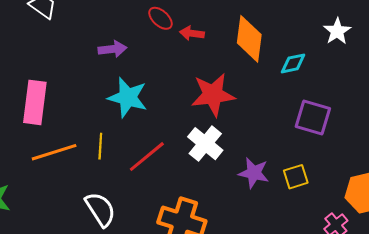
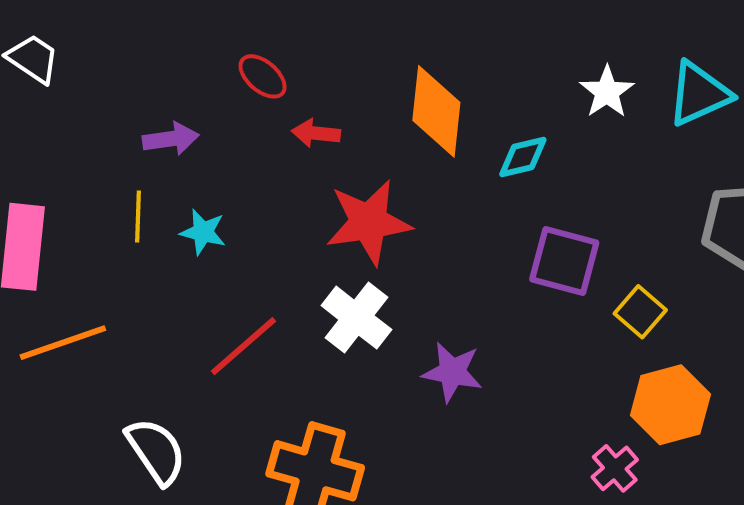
red arrow: (192, 33) -> (316, 133), moved
cyan star: (128, 97) -> (203, 232), size x0.6
yellow line: (100, 146) -> (138, 216), moved
yellow square: (296, 177) -> (640, 312), moved, turned -30

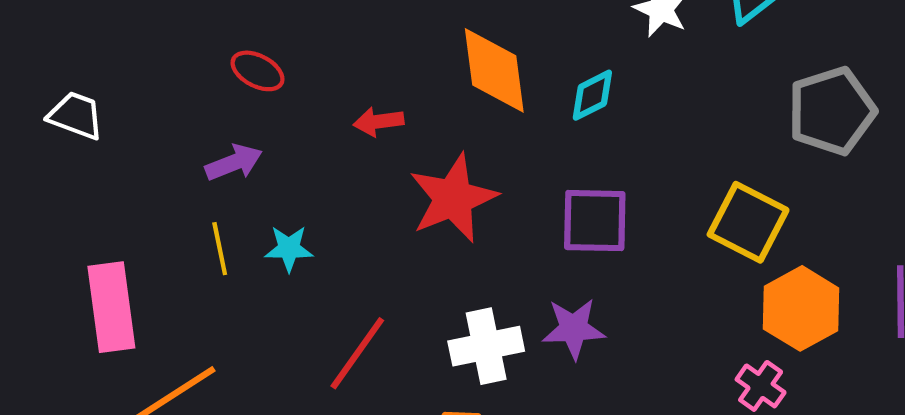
red ellipse: (263, 76) -> (258, 71), moved
purple square: (564, 261) -> (595, 221), moved
yellow square: (640, 312) -> (748, 222), size x1.5
white cross: (356, 318) -> (486, 346), moved, turned -36

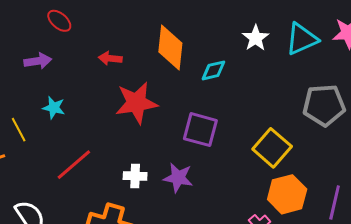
yellow line: (220, 249) -> (19, 130), moved, turned -30
white cross: (486, 346) -> (135, 176), size x0.7

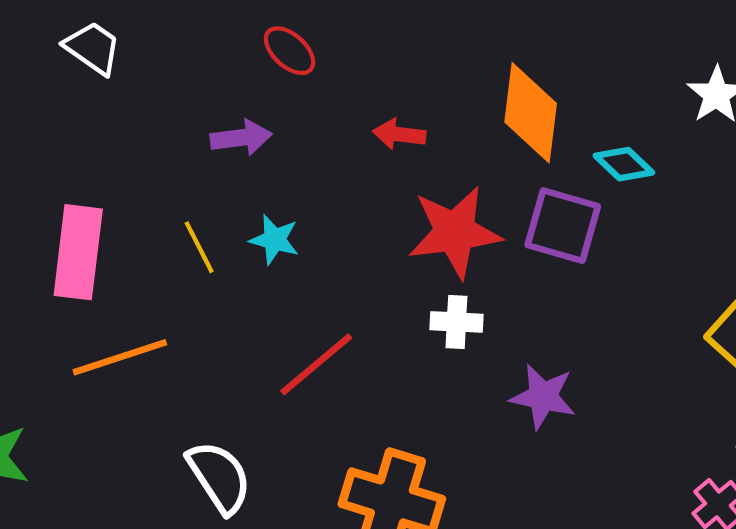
cyan diamond: (214, 70) -> (624, 164), turned 56
yellow line: (19, 130) -> (199, 247), moved
purple square: (200, 130) -> (563, 226), moved
white cross: (135, 176) -> (456, 322), moved

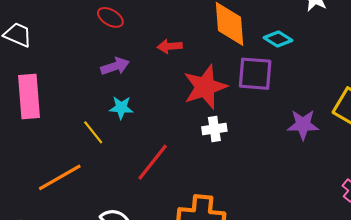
purple arrow: (241, 138) -> (115, 66), moved
yellow line: (199, 247) -> (93, 132), moved
pink rectangle: (78, 252) -> (29, 97), moved
purple star: (543, 397) -> (303, 125), moved

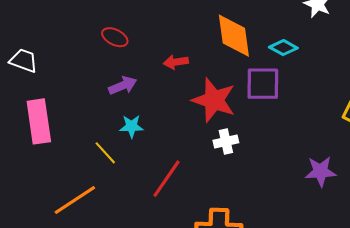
red star: (205, 87) -> (214, 100), turned -30
purple star: (303, 125) -> (321, 171), moved

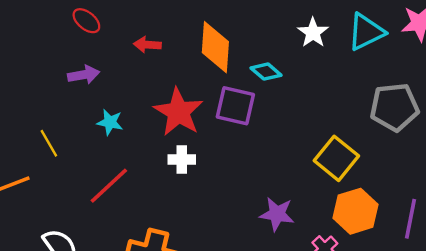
red arrow: (176, 62) -> (147, 45), moved
cyan star: (132, 126) -> (110, 122), moved

